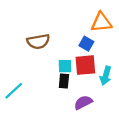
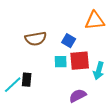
blue square: (86, 44) -> (69, 41), moved
black rectangle: (64, 81) -> (27, 80), moved

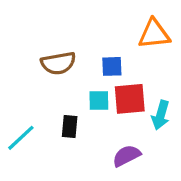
blue square: (69, 41) -> (112, 66), turned -32
black rectangle: (27, 80) -> (70, 126), moved

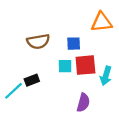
black rectangle: (70, 126) -> (32, 80), moved, turned 64
purple semicircle: (126, 156) -> (83, 103), turned 132

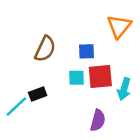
orange triangle: (102, 22) -> (119, 26), turned -45
brown semicircle: (38, 41) -> (45, 49), turned -55

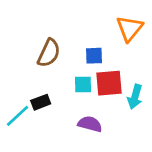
purple semicircle: (98, 120) -> (90, 124), moved, turned -90

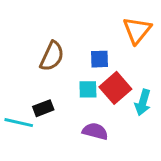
red square: (109, 83) -> (115, 88), turned -36
cyan line: (17, 116) -> (19, 123), turned 56

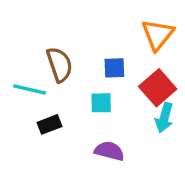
brown semicircle: (52, 56) -> (60, 65), turned -44
red square: (115, 88) -> (158, 88), moved
cyan line: (19, 123) -> (30, 89), moved

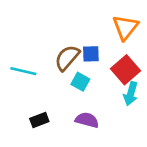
brown semicircle: (60, 65) -> (67, 58), moved, turned -120
cyan square: (101, 103) -> (80, 82), turned 30
black rectangle: (50, 124) -> (39, 120), moved

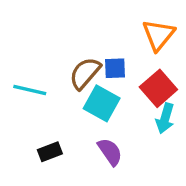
cyan square: (80, 82) -> (102, 103), size x1.5
purple semicircle: (87, 120) -> (110, 152), turned 40

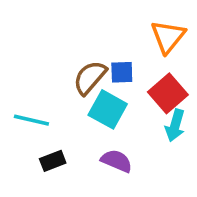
cyan line: (30, 90) -> (31, 120), moved
purple semicircle: (110, 152) -> (117, 161), turned -32

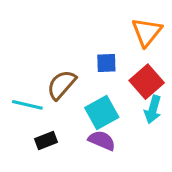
brown semicircle: (90, 78) -> (61, 85), moved
cyan square: (108, 109) -> (102, 113), moved, turned 32

